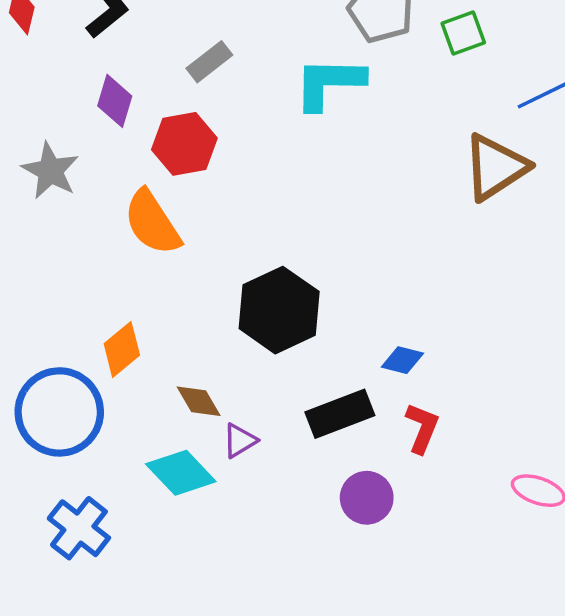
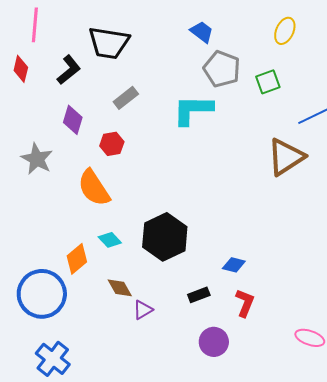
red hexagon: (184, 144) -> (112, 144), size x0.7
black rectangle: (340, 414) -> (199, 295), size x0.6
cyan diamond: (181, 473) -> (110, 240), moved, size x0.6

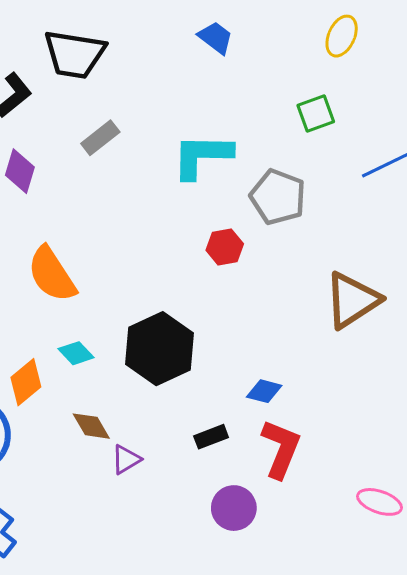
gray pentagon: (222, 69) -> (278, 197), moved
red hexagon: (112, 144) -> (225, 247), moved
brown triangle: (286, 157) -> (352, 300), moved
red L-shape: (245, 303) -> (281, 449), size x1.4

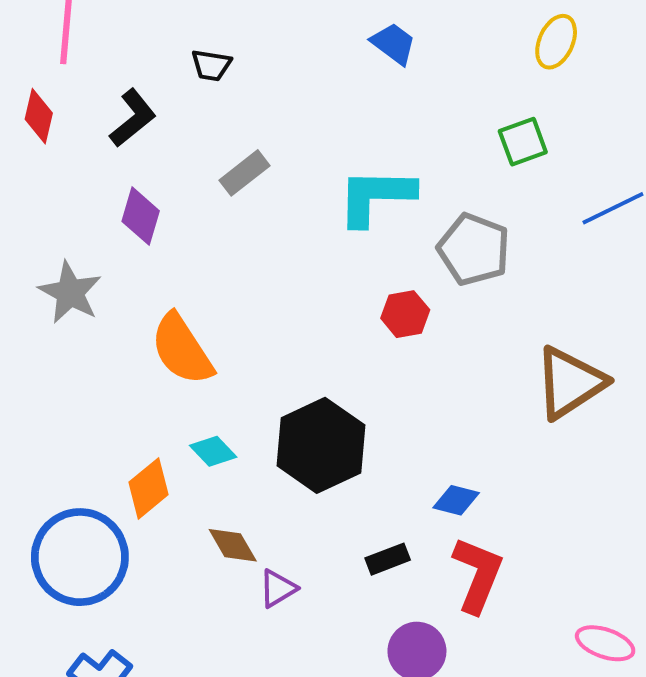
black trapezoid: (74, 54) -> (211, 65), size x0.5

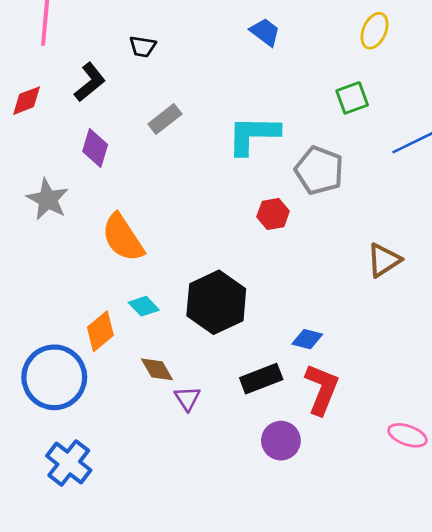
red diamond: (39, 116) -> (27, 101), moved, turned 56
brown triangle: (570, 383) -> (384, 260), size x0.7
black rectangle: (388, 559) -> (261, 379), size x1.4
purple triangle: (278, 588) -> (187, 398), turned -32

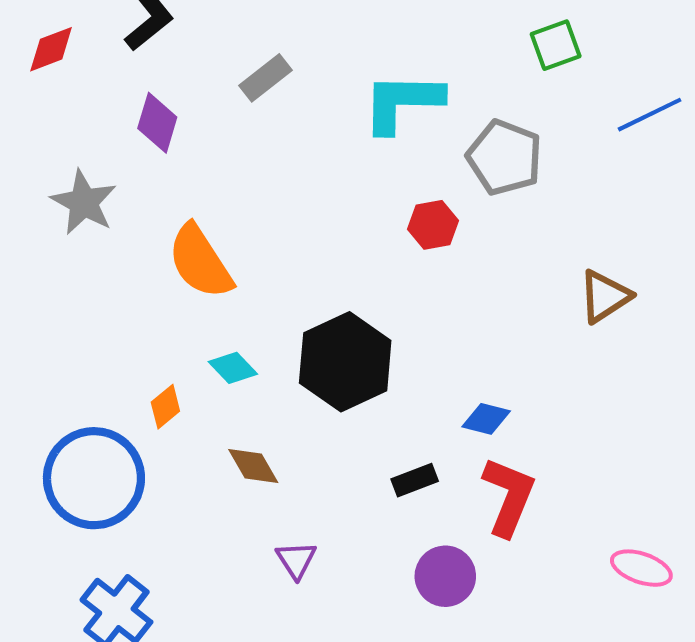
orange diamond: (100, 331) -> (165, 407), size x0.7
black rectangle: (261, 379) -> (415, 480), size x0.7
purple triangle: (187, 398) -> (296, 560), moved

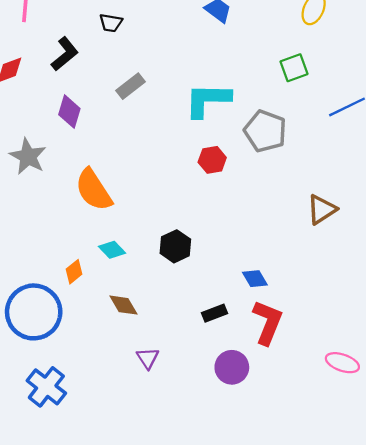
red hexagon: (433, 225) -> (212, 160), moved
black hexagon: (345, 362) -> (175, 246), size x0.6
blue diamond: (486, 419) -> (255, 279), turned 45

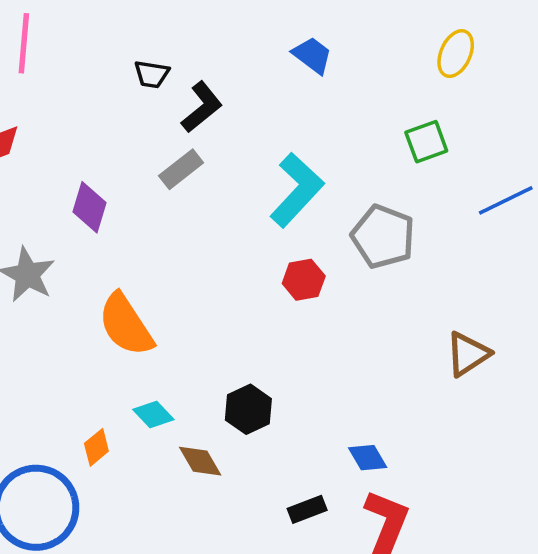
black L-shape: (65, 54) -> (202, 107), moved
cyan L-shape: (208, 100) -> (297, 190), turned 132
brown diamond: (124, 305) -> (200, 461), moved

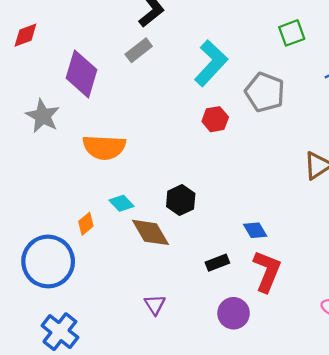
purple diamond: (90, 207) -> (82, 74), size x1.5
orange semicircle: (126, 325) -> (104, 147), turned -54
brown diamond: (200, 461) -> (151, 232), size x1.4

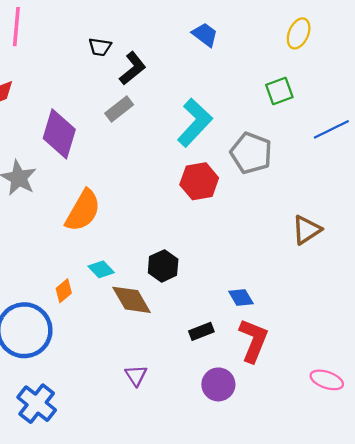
red hexagon: (215, 119) -> (199, 181), size x1.4
orange semicircle: (104, 147) -> (83, 211), turned -63

